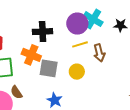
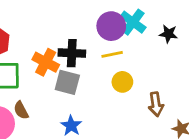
black cross: (43, 32) -> (72, 53), moved
brown arrow: (99, 53) -> (156, 104), moved
yellow circle: (77, 72) -> (122, 82), moved

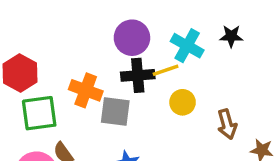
cyan cross: (133, 22) -> (187, 46), moved
purple circle: (111, 26) -> (132, 38), moved
black cross: (72, 53) -> (138, 75), moved

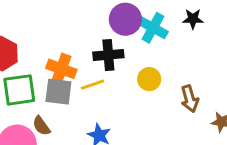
purple circle: (132, 38) -> (125, 19), moved
yellow line: (166, 70) -> (93, 85), moved
gray square: (115, 112) -> (58, 92), moved

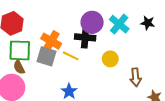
purple circle: (125, 19) -> (92, 22), moved
yellow line: (93, 85) -> (71, 56), turned 35
brown semicircle: (41, 126) -> (19, 67), moved

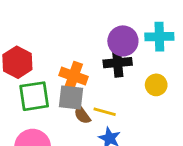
cyan cross: (119, 24) -> (159, 37), turned -30
yellow line: (71, 56) -> (105, 112), moved
brown semicircle: (19, 67) -> (82, 115), moved

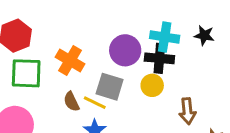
purple circle: (123, 41) -> (125, 50), moved
black cross: (118, 63) -> (159, 58), moved
gray square: (71, 97) -> (110, 87), moved

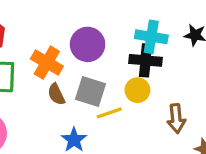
purple circle: (125, 50) -> (88, 44), moved
brown semicircle: (71, 102) -> (56, 94), moved
yellow line: (95, 103) -> (109, 113), moved, turned -45

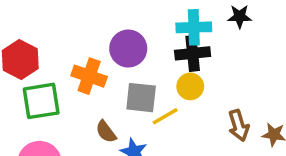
brown semicircle: (56, 94) -> (106, 132), moved
brown arrow: (176, 119) -> (239, 126), moved

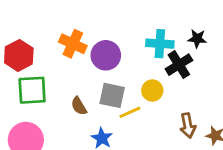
black cross: (193, 53) -> (179, 65), moved, turned -32
orange cross: (89, 76) -> (73, 44), moved
brown semicircle: (106, 132) -> (79, 106), moved

